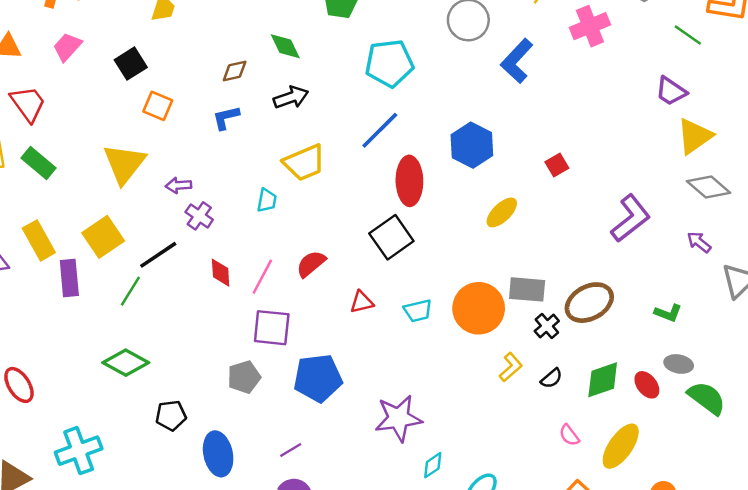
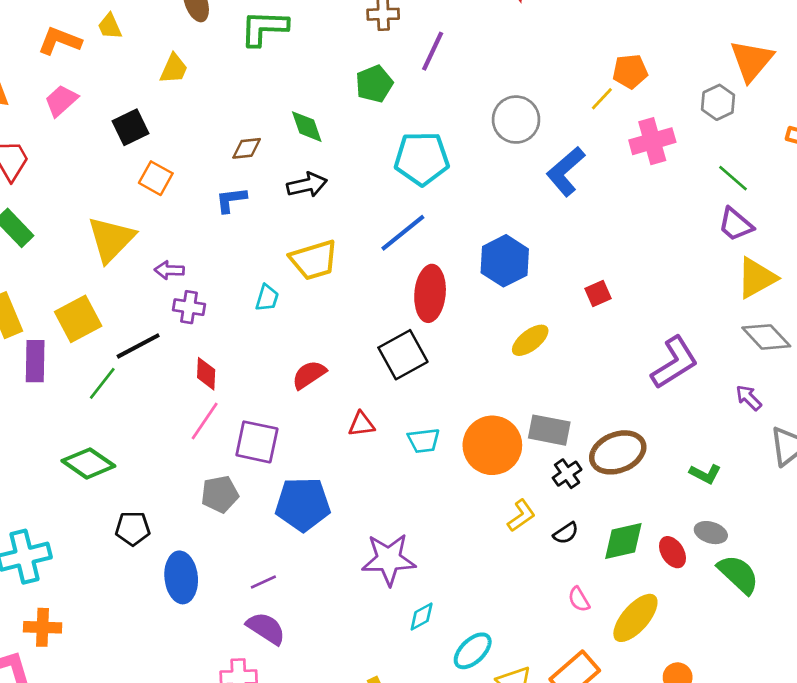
green line: (688, 35) -> (733, 178), moved
purple cross: (199, 216) -> (189, 307), turned -32
pink line: (262, 277) -> (205, 421), moved

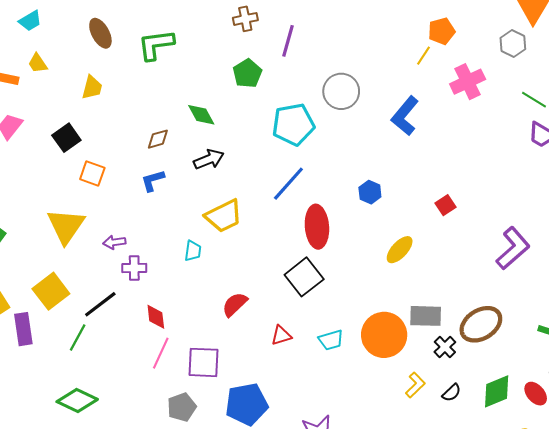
gray circle: (516, 120) -> (341, 91), moved
blue hexagon: (505, 261) -> (370, 192), size x0.6

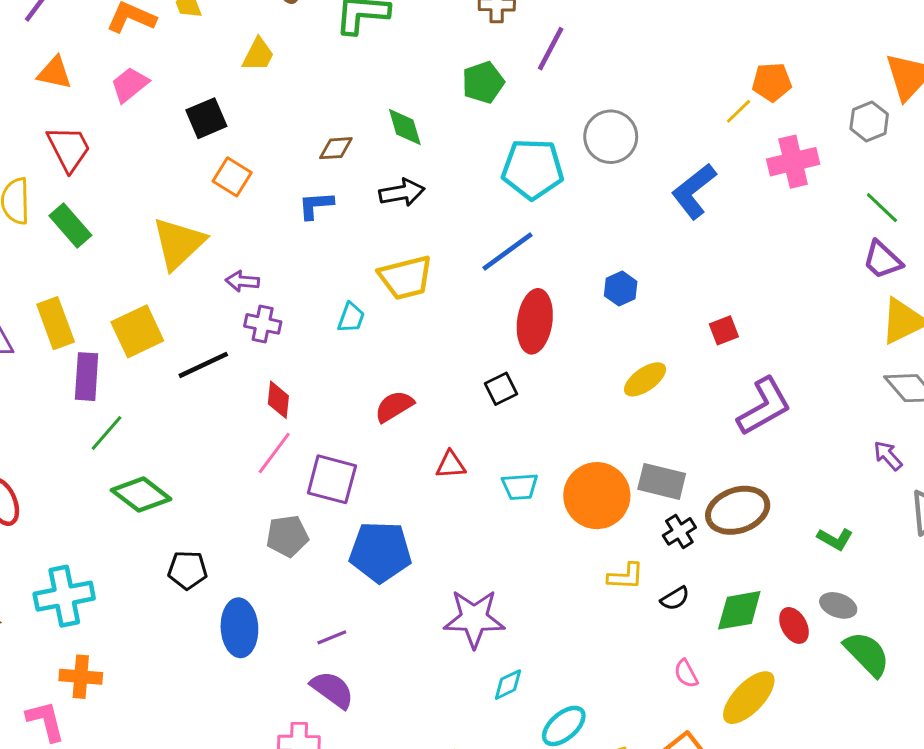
purple L-shape: (513, 248) -> (764, 406), moved
black square: (304, 277) -> (501, 389), size x0.6
green line: (78, 337) -> (106, 433), moved
yellow L-shape: (415, 385) -> (626, 576), turned 35

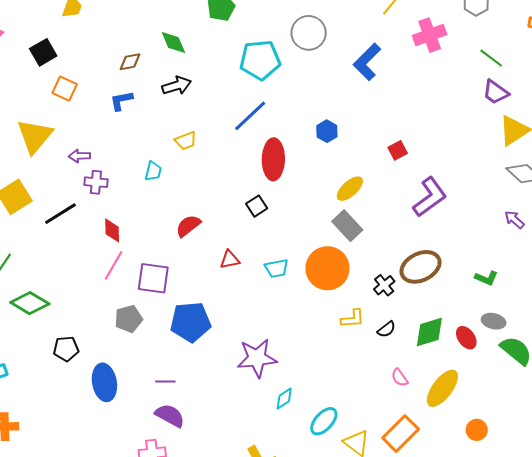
yellow trapezoid: (406, 278) -> (186, 141), size x0.6
gray rectangle: (662, 481) -> (347, 226), moved, turned 40
purple line: (332, 637) -> (165, 381), turned 30

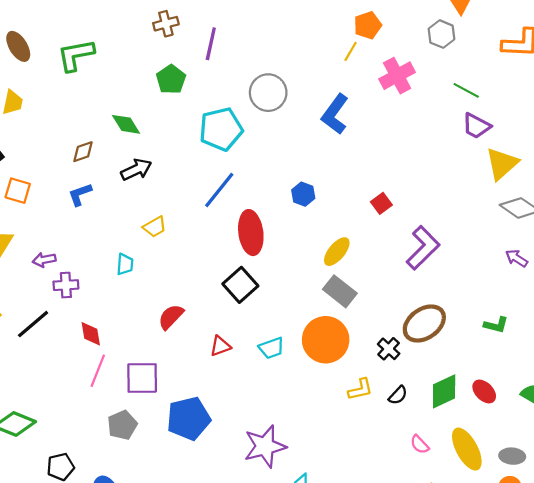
black square: (257, 206) -> (240, 285), size x1.5
gray ellipse: (494, 321) -> (512, 456), moved
yellow ellipse: (442, 388) -> (467, 449), turned -57

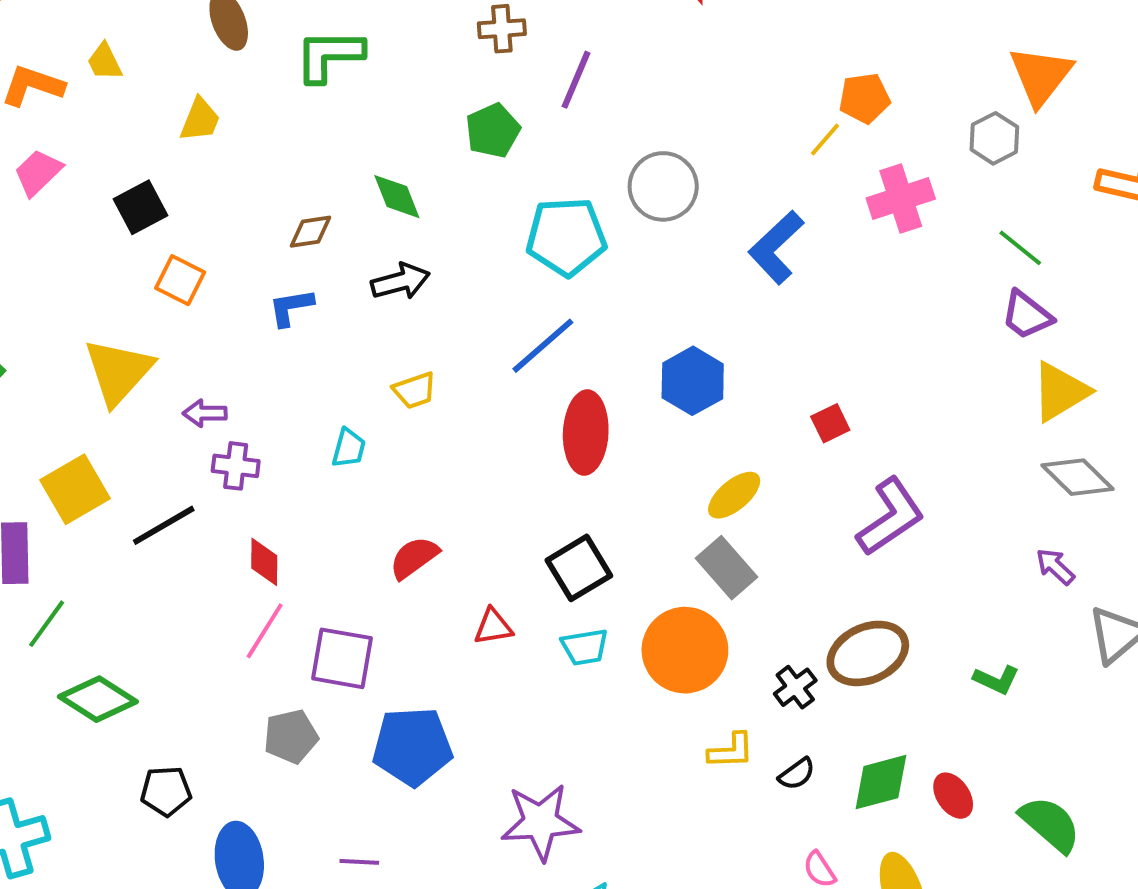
blue hexagon: (303, 194) -> (693, 381), size x1.5
black square: (240, 285) -> (579, 568), moved

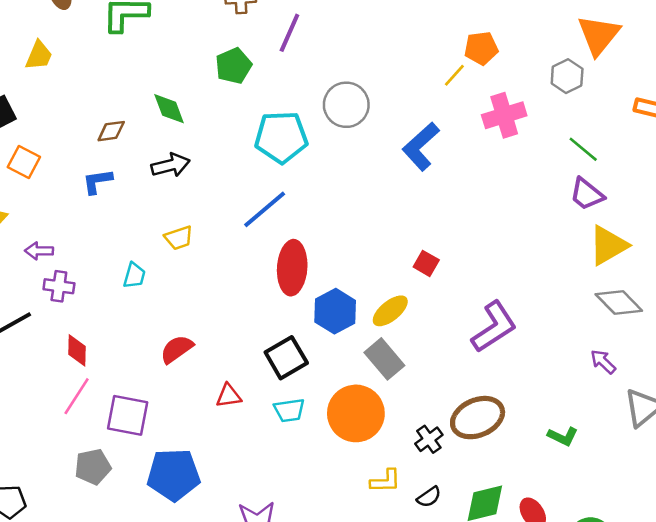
blue hexagon: (693, 381) -> (335, 311), moved
red square: (830, 423) -> (426, 263), moved, turned -35

